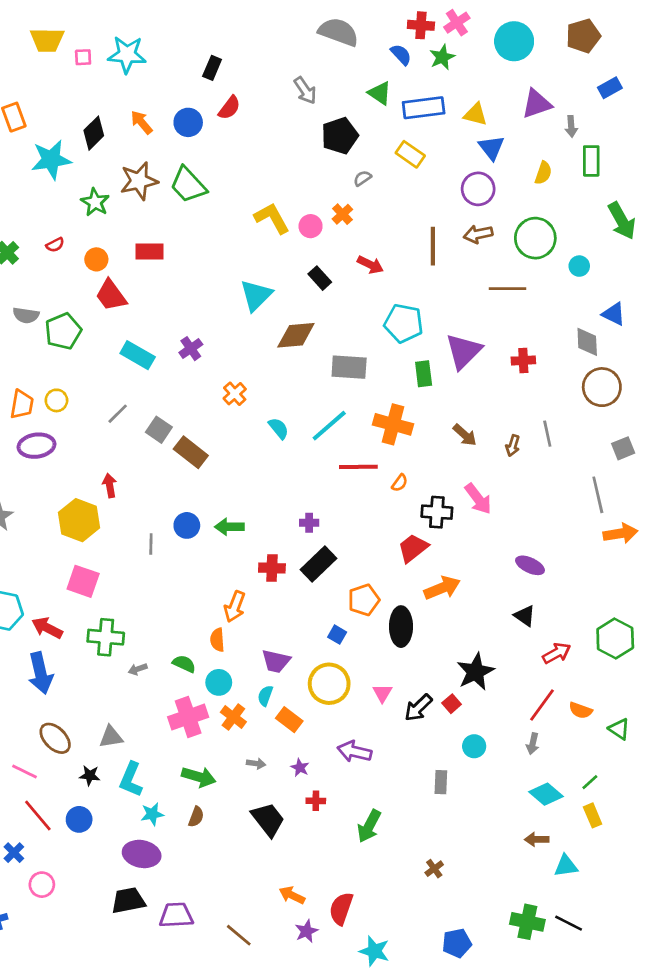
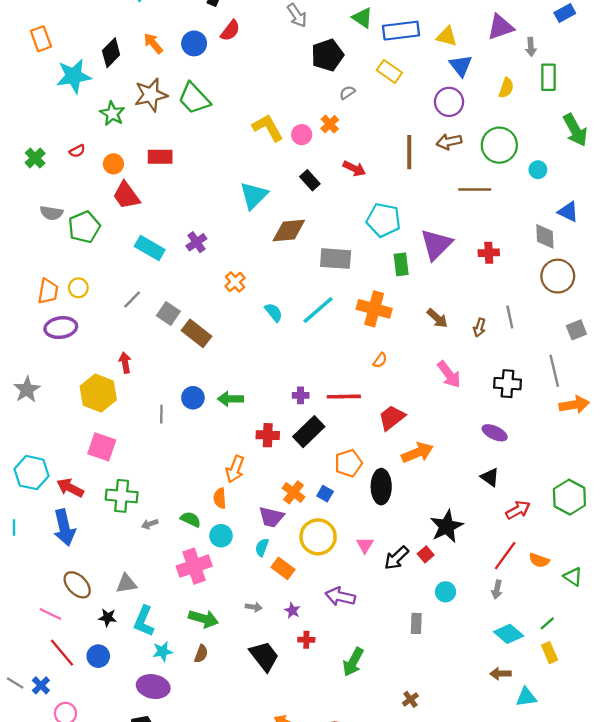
red line: (358, 467) -> (344, 397), moved
black cross: (437, 512) -> (507, 384), moved
orange cross: (233, 717) -> (293, 492), moved

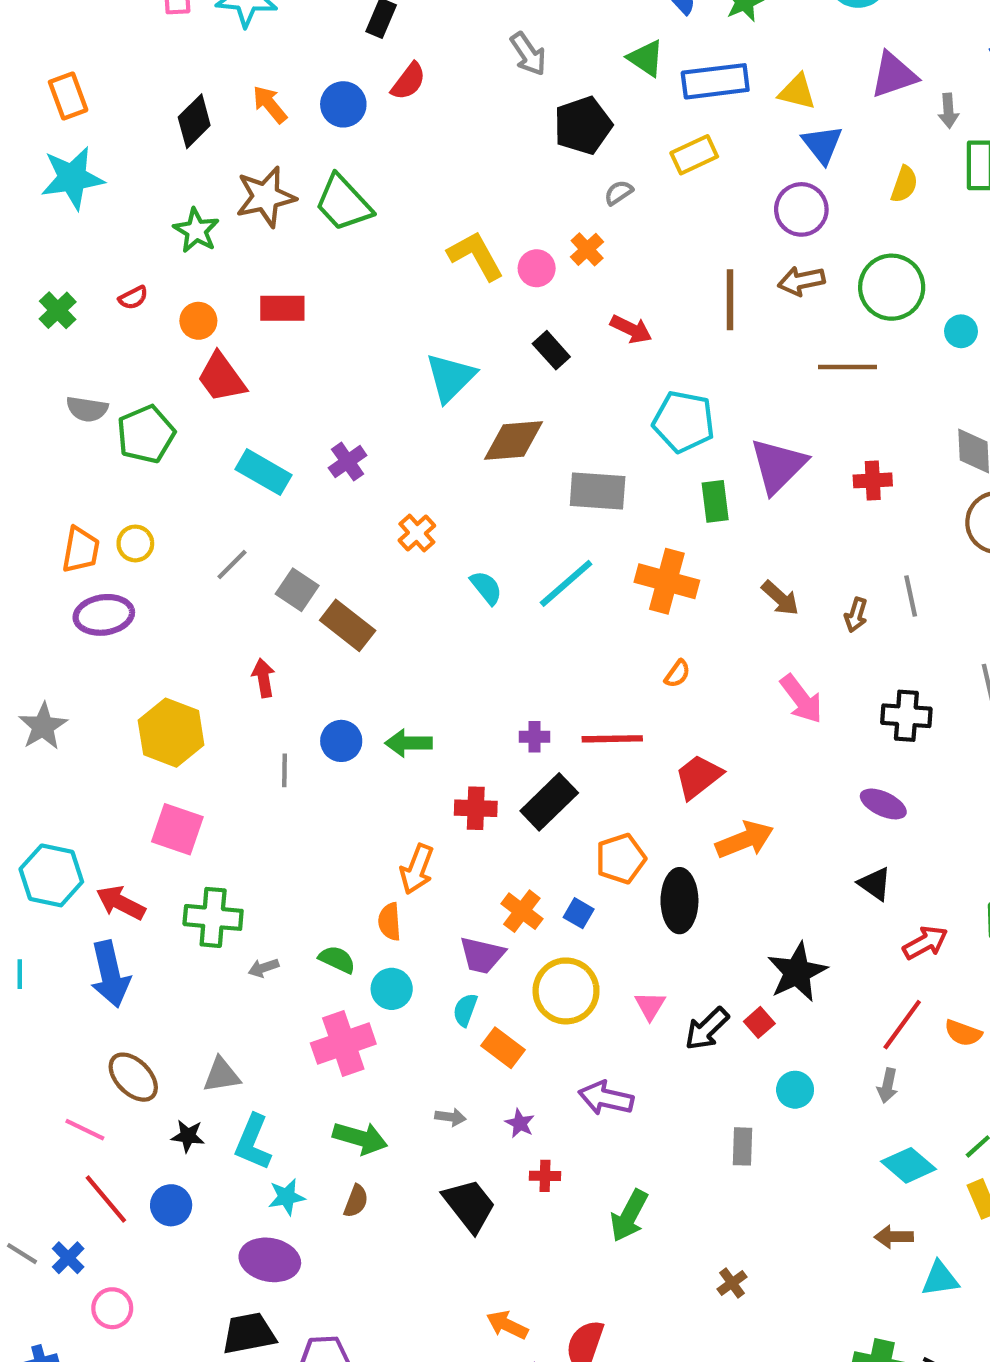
yellow rectangle: (389, 71) -> (694, 155), turned -60
cyan star: (74, 76) -> (72, 178), moved
red arrow: (125, 363) -> (264, 678), moved

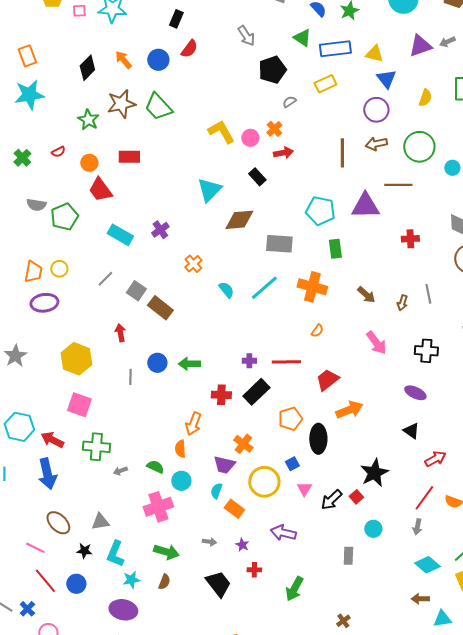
gray arrow: (948, 111) -> (447, 42), moved, turned 70
red arrow: (631, 329) -> (283, 153), moved, turned -36
purple triangle: (778, 466) -> (365, 206), moved, turned 44
blue square: (579, 913) -> (292, 464), moved, turned 32

